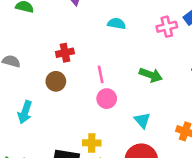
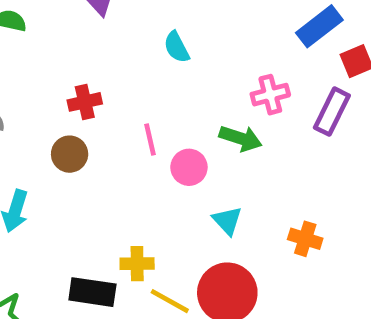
cyan semicircle: (117, 24) -> (177, 47), turned -126
pink cross: (167, 27) -> (270, 95), moved
pink circle: (107, 99) -> (189, 167), moved

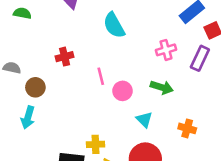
cyan semicircle: (177, 47) -> (114, 25), size x1.5
green arrow: (241, 138) -> (162, 87), moved
brown circle: (70, 154) -> (35, 87), moved

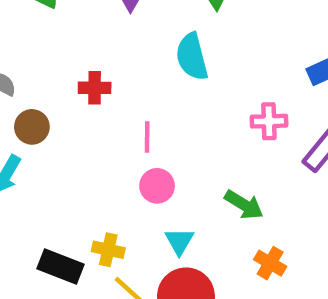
green arrow: (162, 87) -> (244, 205), moved
pink circle: (123, 91) -> (157, 186), moved
cyan triangle: (144, 120) -> (179, 241), moved

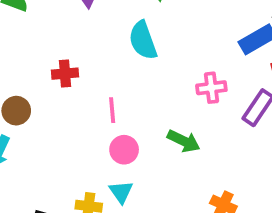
green arrow: (244, 205) -> (184, 141), moved
cyan triangle: (179, 241) -> (121, 192), moved

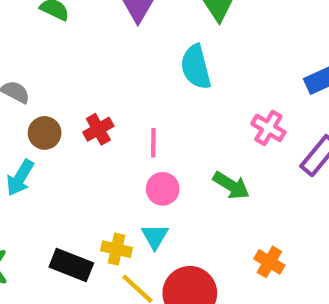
red cross: (65, 74) -> (98, 129), moved, turned -30
pink cross: (211, 88) -> (268, 128), turned 32

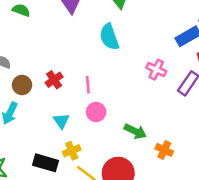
green arrow: (231, 185) -> (135, 131), moved
cyan triangle: (155, 236) -> (61, 121), moved
yellow cross: (116, 249) -> (72, 151), turned -30

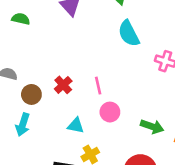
cyan semicircle: (109, 37) -> (129, 33), moved
cyan triangle: (61, 121) -> (76, 126), turned -36

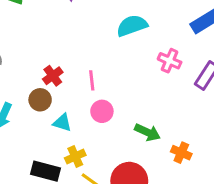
cyan semicircle: (129, 33) -> (132, 26), turned 92
brown circle: (31, 94) -> (40, 100), moved

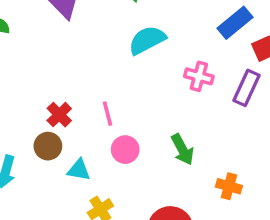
green arrow: (147, 132) -> (182, 149), moved, turned 45

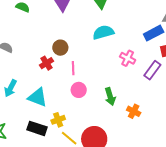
brown circle: (48, 146) -> (60, 48), moved
cyan triangle: (79, 170) -> (38, 97), moved, size x1.5
orange cross: (229, 186) -> (134, 111), moved

